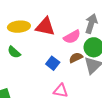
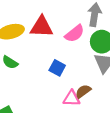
brown semicircle: (76, 58) -> (83, 91), moved

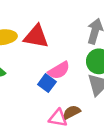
pink semicircle: (75, 34) -> (59, 70), moved

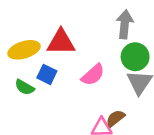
blue square: (47, 83) -> (47, 74), moved

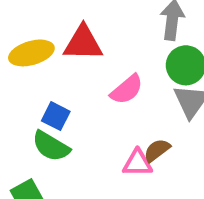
blue square: (47, 74) -> (56, 116), moved
green semicircle: (25, 87) -> (51, 146), moved, size x1.4

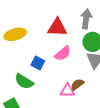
red triangle: (83, 43) -> (57, 28), moved
blue square: (56, 116) -> (38, 63), moved

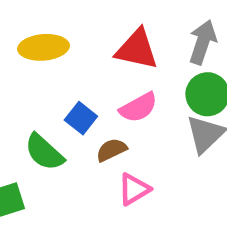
brown semicircle: (77, 84) -> (111, 150), moved
pink triangle: (67, 91) -> (134, 189), turned -42

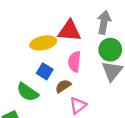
yellow ellipse: (44, 47) -> (43, 43), moved
pink semicircle: (138, 107) -> (74, 62), turned 132

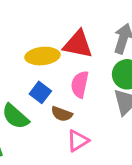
brown semicircle: (63, 86) -> (62, 114), turned -133

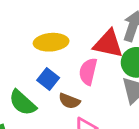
red triangle: (78, 44) -> (108, 44), moved

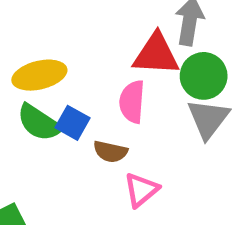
yellow ellipse: (51, 42) -> (39, 75), moved
green semicircle: (23, 103) -> (39, 123), moved

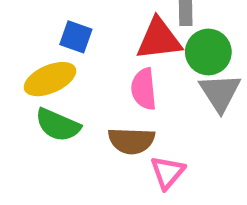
blue square: (72, 123) -> (76, 37), moved
brown semicircle: (110, 152) -> (131, 141), size x1.4

